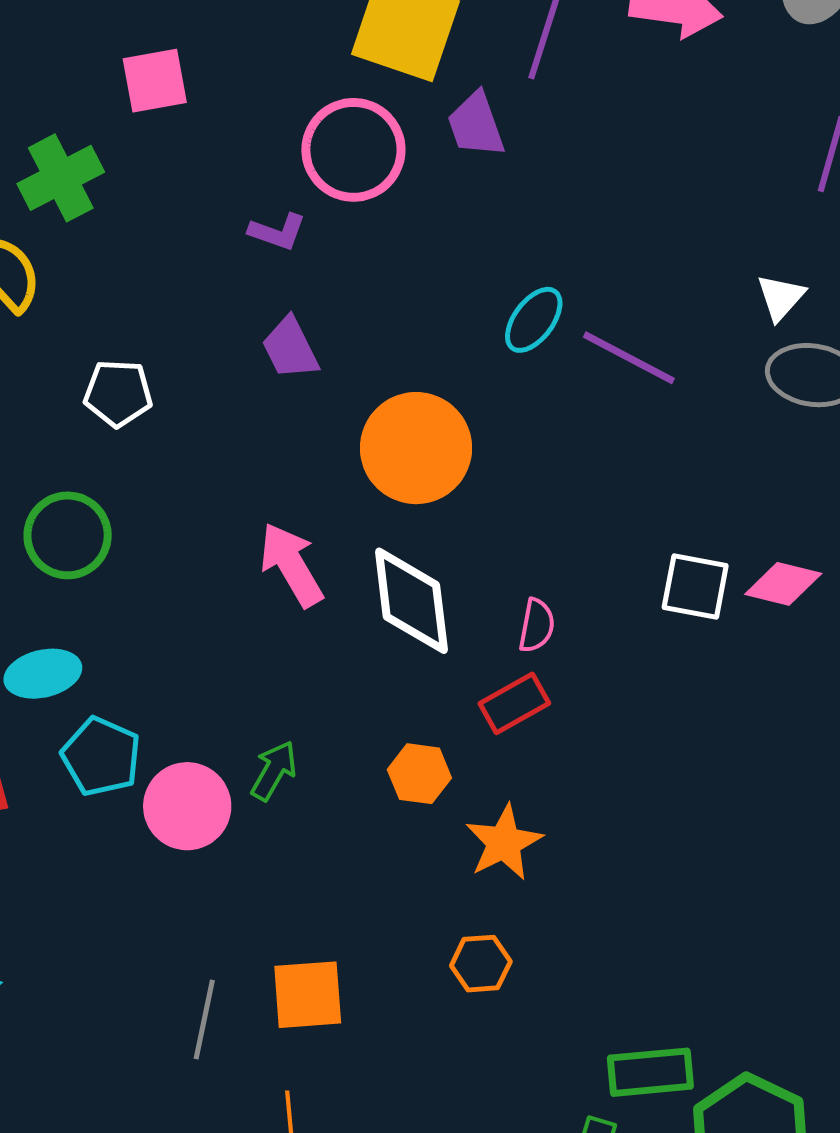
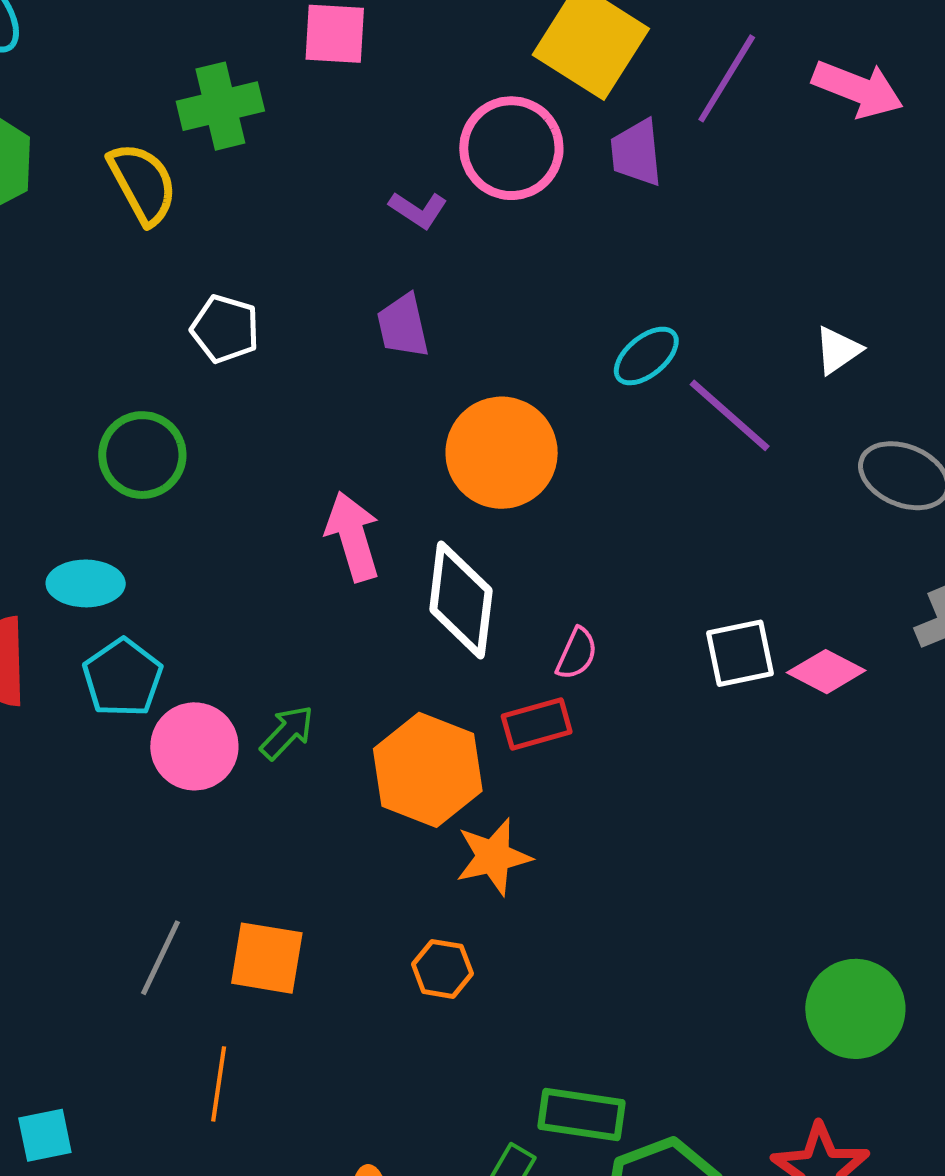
white triangle: (781, 297) -> (838, 350), moved
white square: (695, 586) -> (740, 653), turned -36
orange hexagon: (419, 774) -> (428, 770), size x1.8

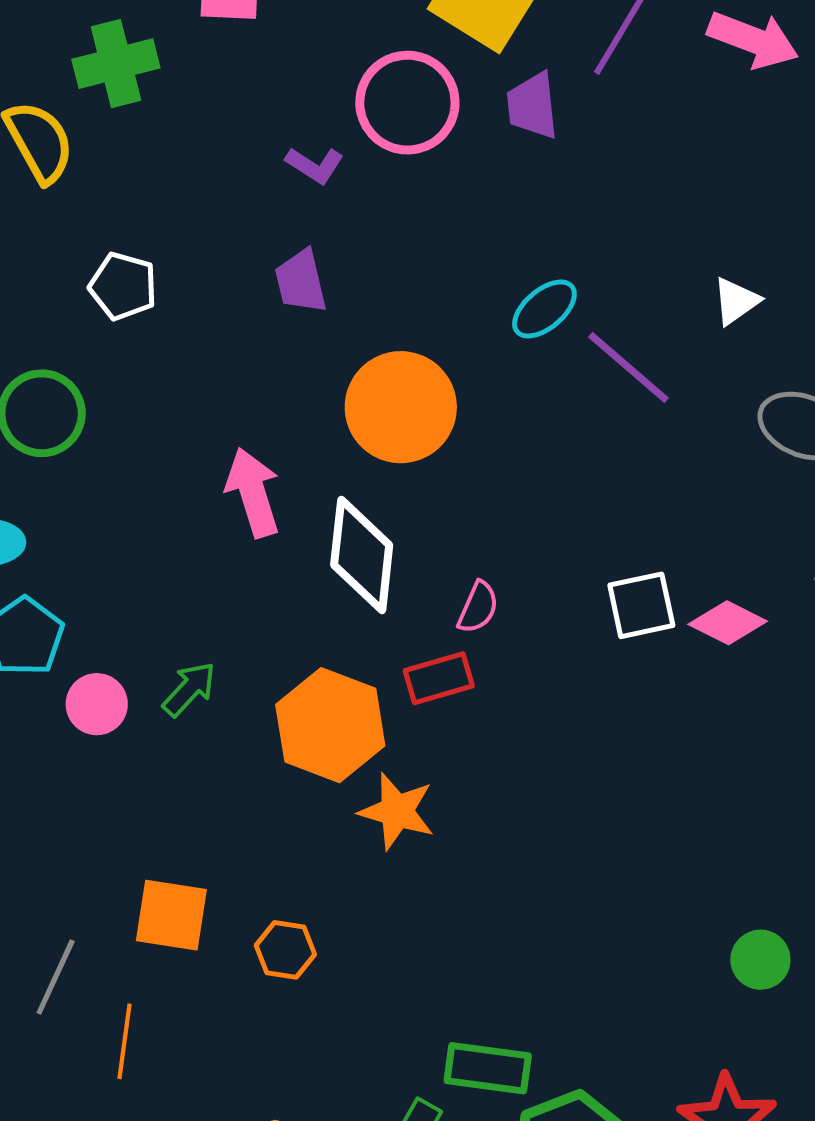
pink circle: (194, 746) -> (97, 704), size x0.7
orange star: (493, 857) -> (397, 811), turned 30
gray line: (160, 958) -> (56, 977), moved
orange hexagon: (442, 969) -> (285, 950), moved
green circle: (855, 1009) -> (760, 960), size x0.6

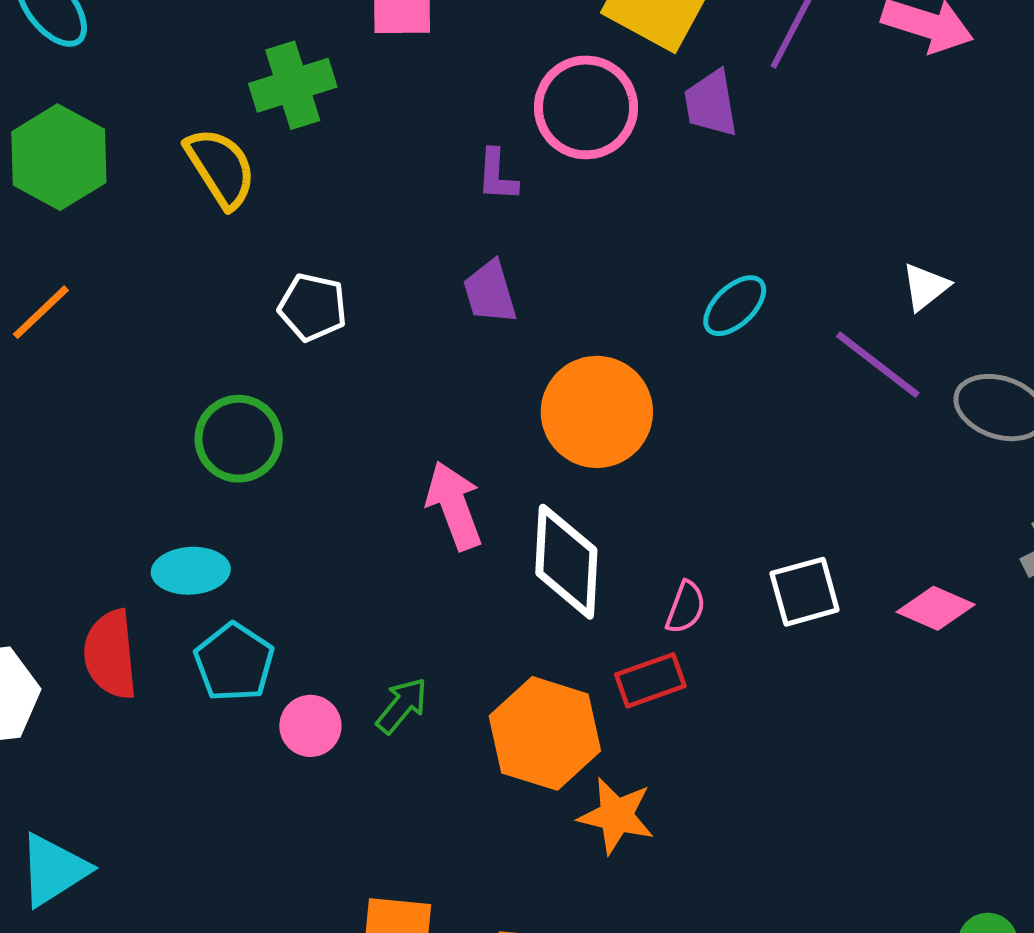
purple L-shape: (315, 165) -> (497, 175), turned 64
purple line: (629, 368) -> (878, 365), moved
white square: (641, 605) -> (805, 592), moved

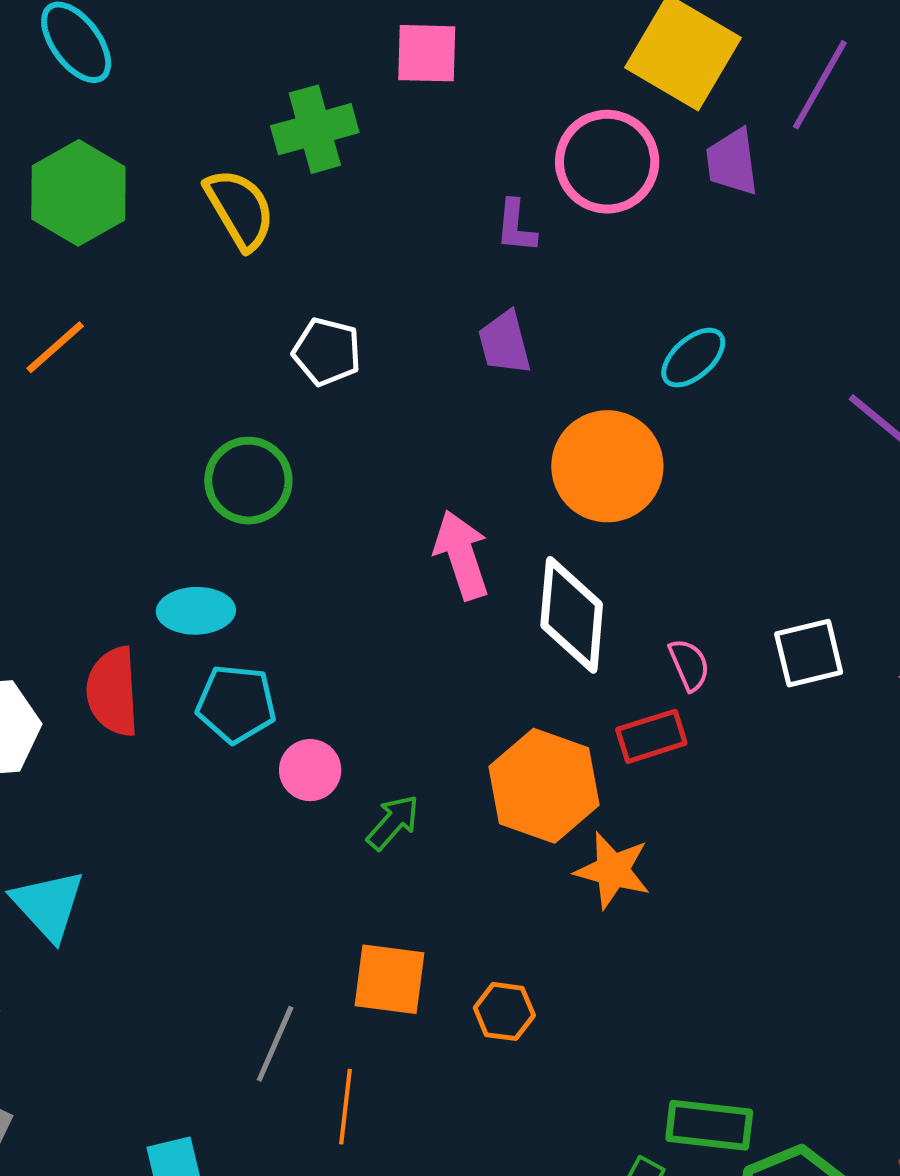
cyan ellipse: (735, 306) -> (693, 358), moved
pink semicircle: (686, 607) -> (689, 665), turned -46
cyan pentagon: (234, 662) -> (236, 704), turned -30
green arrow: (402, 706) -> (393, 822), moved
cyan triangle: (53, 870) -> (48, 905), turned -42

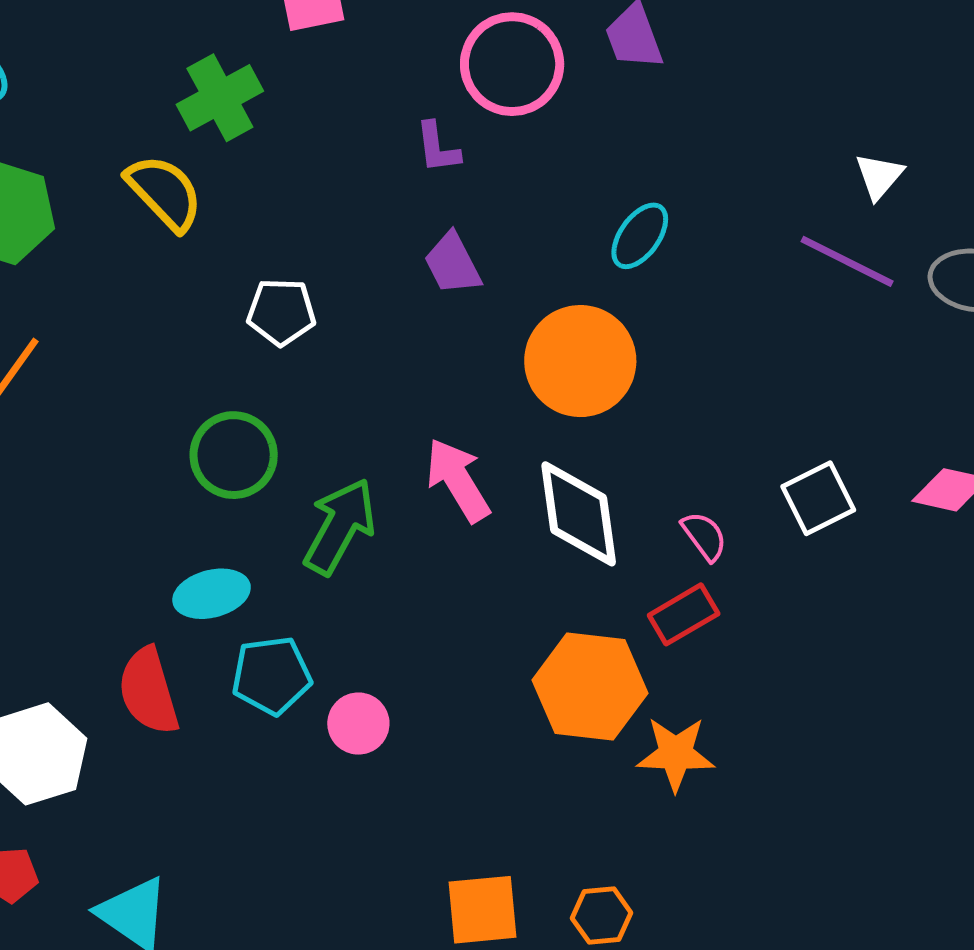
green arrow: (393, 822) -> (340, 526), moved, size x1.6

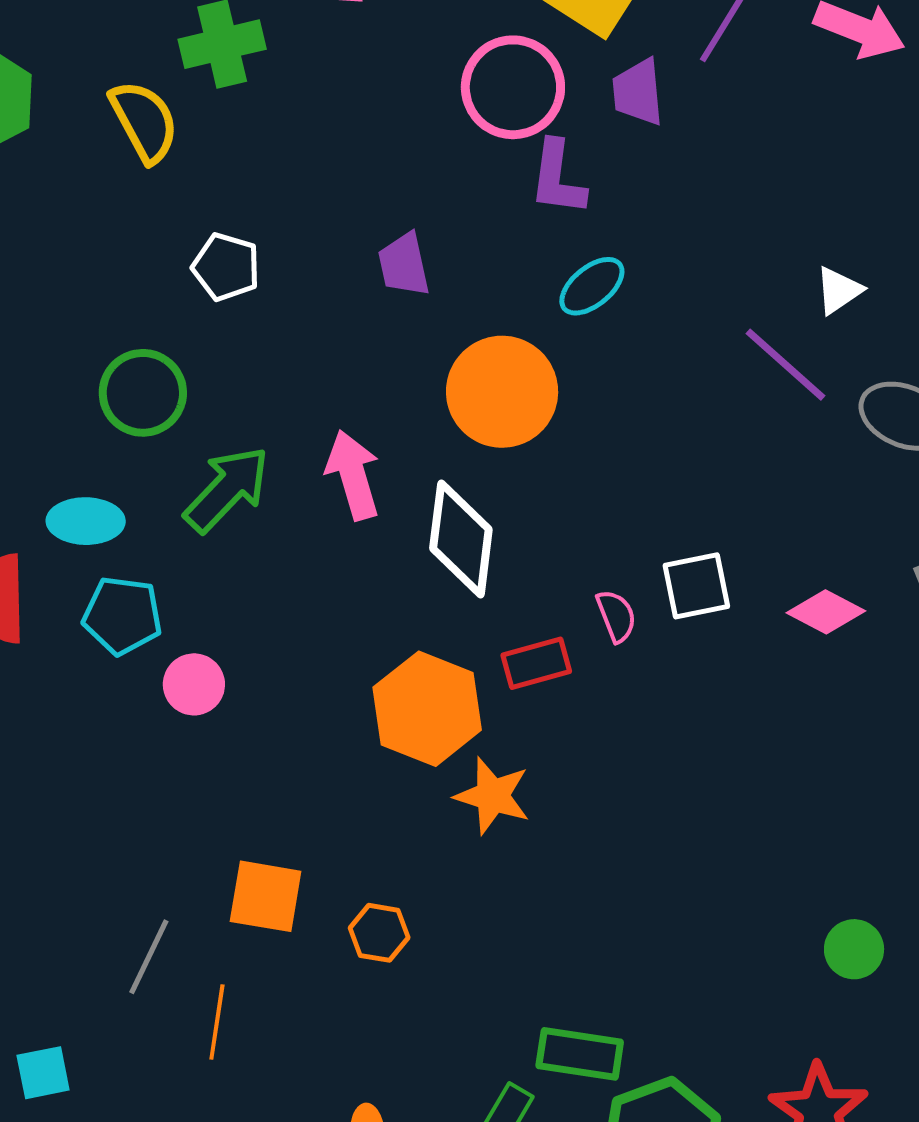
purple L-shape: (438, 148) -> (557, 178), moved, size x1.4
pink semicircle: (704, 536) -> (616, 616), moved

